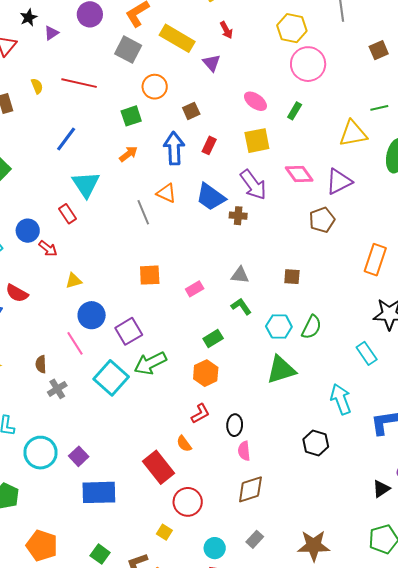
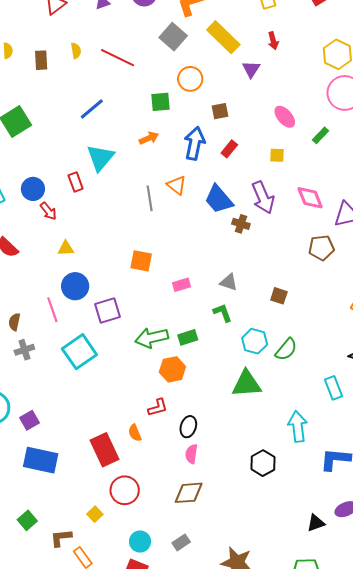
yellow square: (257, 141) -> (277, 155), size x0.6
green arrow: (150, 363) -> (152, 338), moved

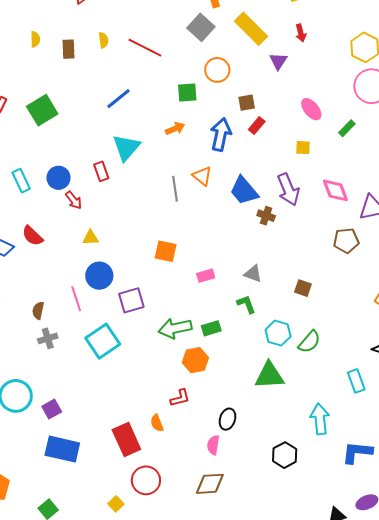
red rectangle: (229, 149) -> (257, 126), moved
black ellipse: (188, 427) -> (228, 419), moved

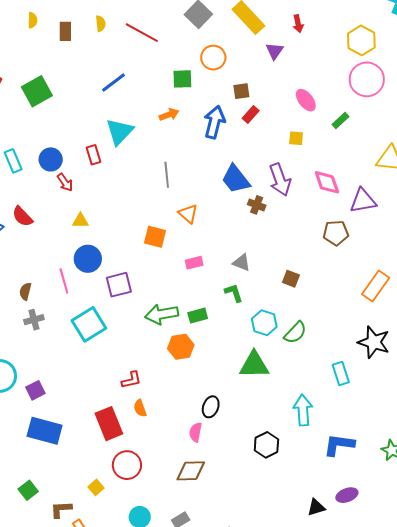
orange triangle: (202, 176) -> (188, 214), moved
red L-shape: (180, 398) -> (131, 380), moved

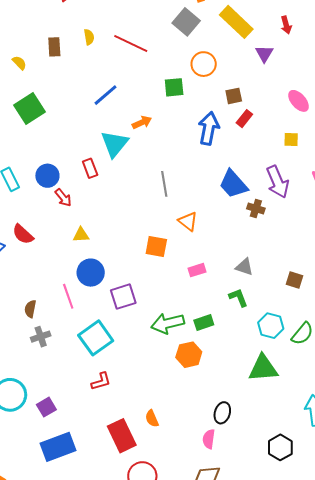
yellow semicircle: (32, 20) -> (19, 63), moved, turned -42
orange arrow: (169, 115) -> (142, 122), moved
red L-shape: (131, 380) -> (101, 381), moved
blue rectangle: (45, 431) -> (58, 447), turned -32

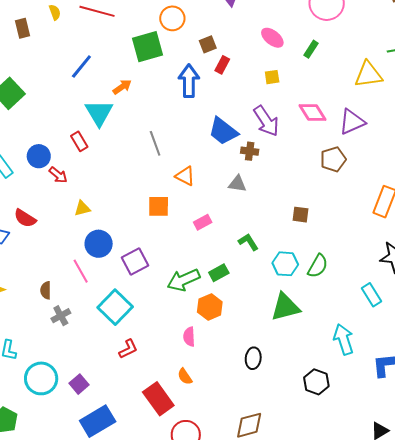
green square: (174, 87) -> (148, 47), size x1.5
gray triangle: (244, 267) -> (237, 184), moved
pink semicircle: (209, 439) -> (189, 337), moved

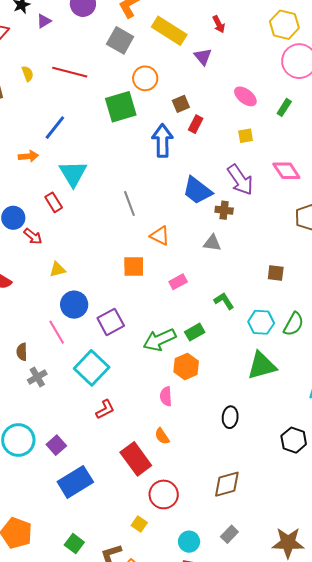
orange arrow: (122, 87) -> (28, 156), moved, turned 30

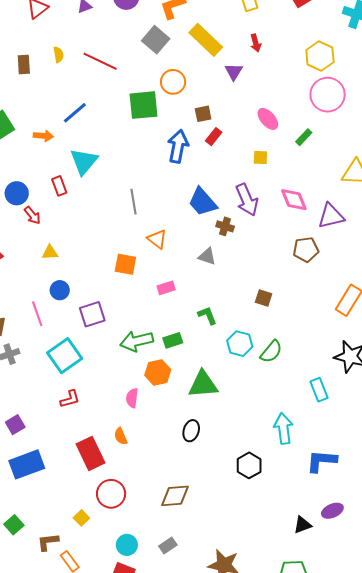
blue circle: (74, 305) -> (60, 290), size x0.7
green triangle: (262, 366) -> (203, 384), moved

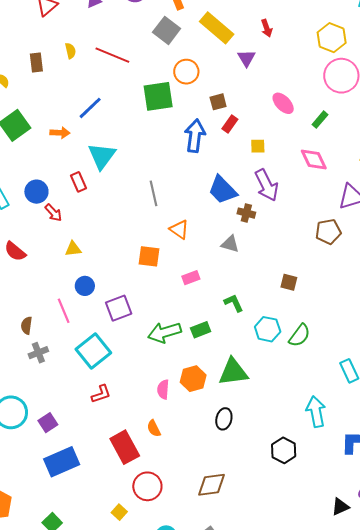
yellow square: (260, 158) -> (258, 146), moved
pink diamond: (294, 200) -> (314, 160), moved
orange hexagon: (158, 372) -> (193, 379), moved

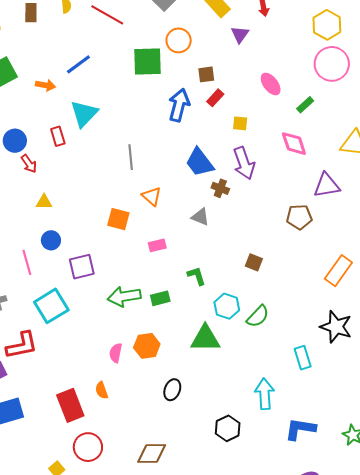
green triangle: (233, 372) -> (205, 339), moved
red L-shape: (101, 394) -> (22, 345), moved, size x1.6

